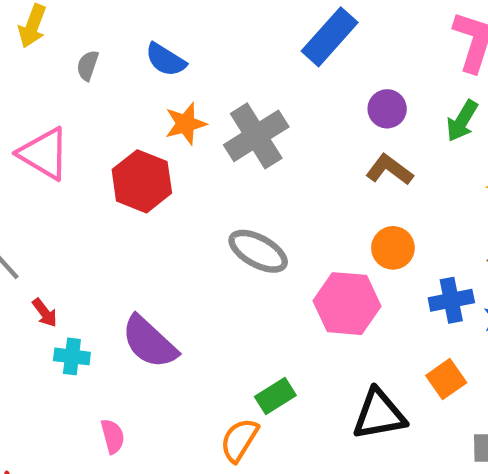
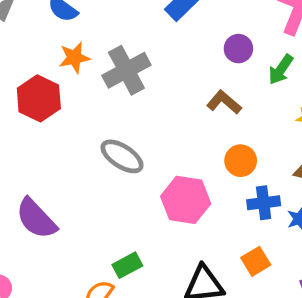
purple circle: (387, 109) -> (238, 49), moved
orange circle: (393, 248) -> (241, 161), moved

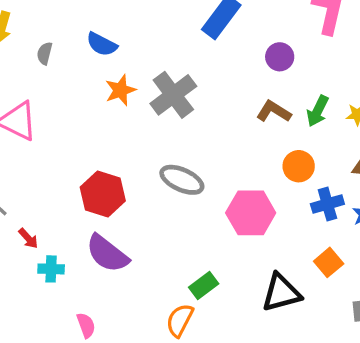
green arrow: (281, 69) -> (318, 111), moved
red hexagon: (39, 98) -> (103, 194), moved

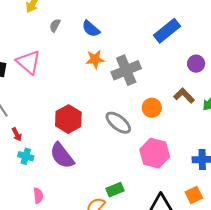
orange circle: (299, 166) -> (152, 108), moved

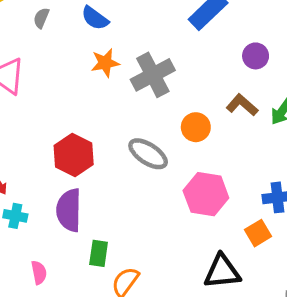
purple semicircle: (62, 156) -> (69, 210), turned 44
green rectangle: (115, 190) -> (99, 253), moved, turned -54
orange square: (194, 195) -> (258, 233), moved

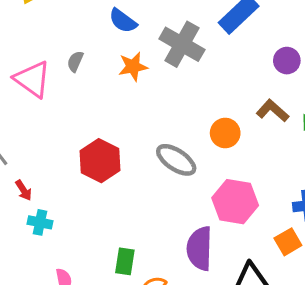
gray semicircle: (41, 18) -> (75, 61), moved
gray cross: (153, 75) -> (182, 44), moved, turned -33
purple semicircle: (69, 210) -> (200, 248), moved

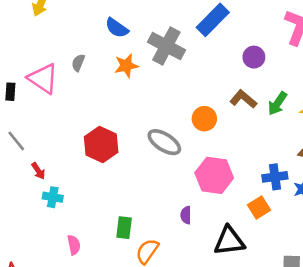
purple semicircle: (200, 248) -> (186, 215), size x0.5

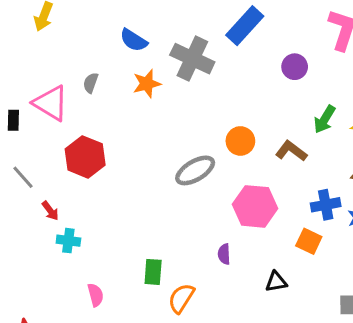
brown L-shape: (243, 99) -> (291, 151), moved
gray ellipse: (164, 142) -> (195, 170), turned -60
red hexagon: (101, 144) -> (85, 157), moved
orange square: (259, 208) -> (309, 241), turned -30
black triangle: (229, 241) -> (276, 282), size x0.6

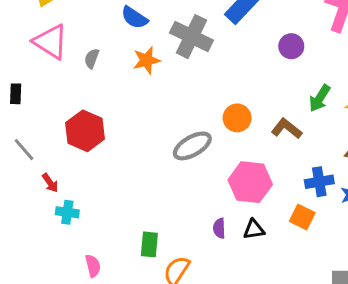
pink triangle: (51, 103) -> (51, 42), moved
black triangle: (276, 282) -> (254, 229), moved

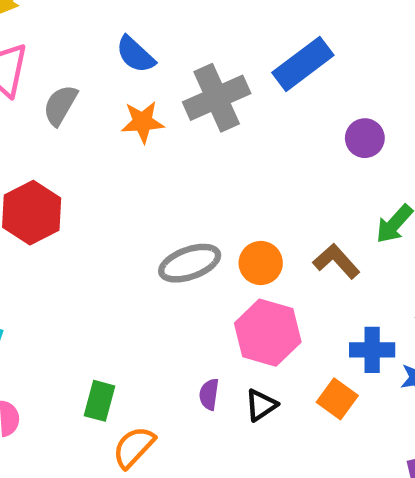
gray cross: (191, 37) -> (217, 98), turned 30
gray semicircle: (92, 59) -> (60, 105), size x1.4
orange circle: (237, 118) -> (261, 263), moved
black triangle: (254, 229) -> (261, 405), turned -35

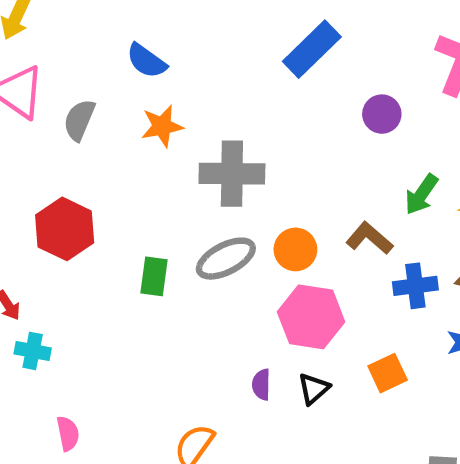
gray cross: (217, 98) -> (232, 174), moved, turned 32
blue cross: (372, 350) -> (415, 286), moved
orange square: (337, 399) -> (388, 373), turned 36
green rectangle: (99, 401) -> (154, 276), moved

